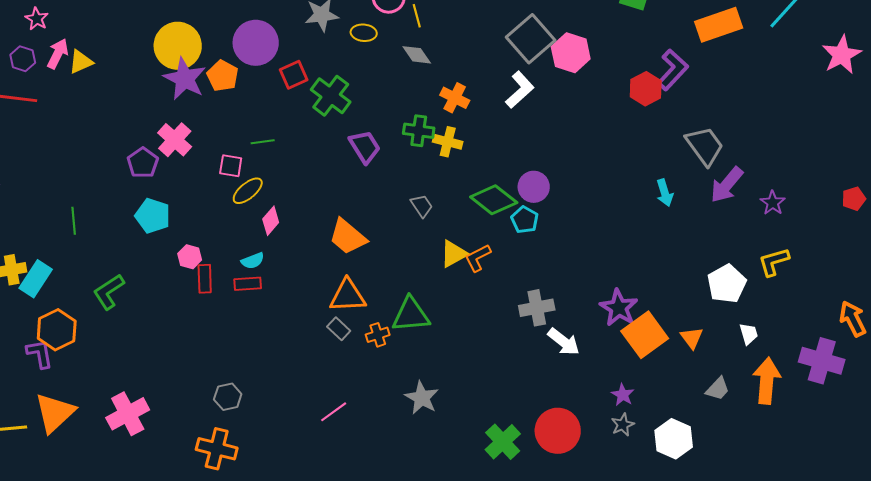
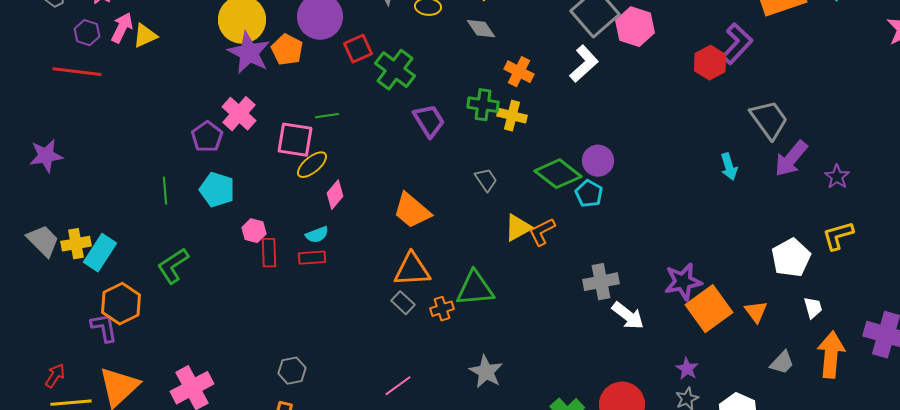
pink square: (231, 166) -> (295, 140), size x1.5
green line: (74, 221) -> (165, 191), moved
purple star: (619, 308) -> (683, 282), turned 30

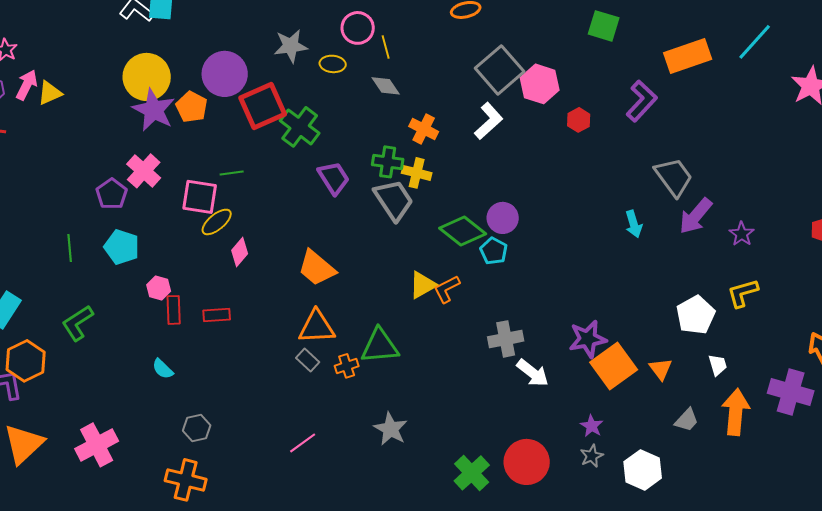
red square: (358, 49) -> (263, 106), size x1.6
red hexagon: (710, 63) -> (579, 120), moved, size x0.7
gray trapezoid: (486, 180) -> (394, 200), moved, size x1.8
cyan semicircle: (317, 235) -> (163, 369), moved, turned 65

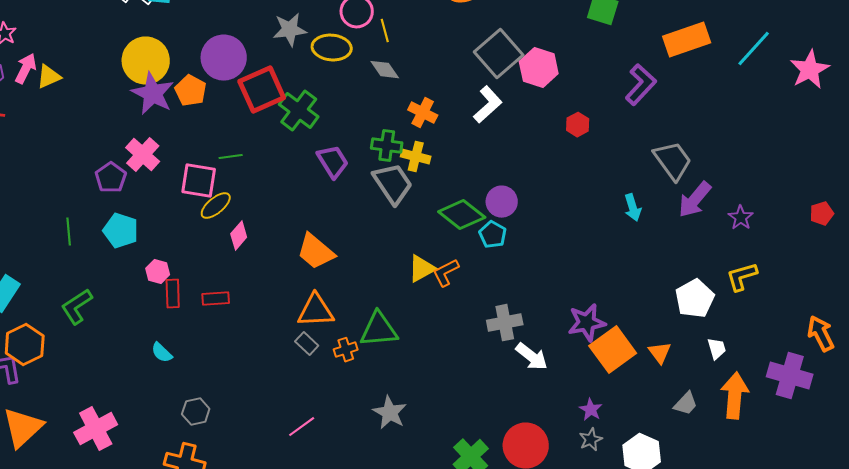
cyan line: (755, 42) -> (754, 49), moved
yellow ellipse: (333, 64) -> (332, 48), size x1.5
red hexagon: (579, 120) -> (578, 125), moved

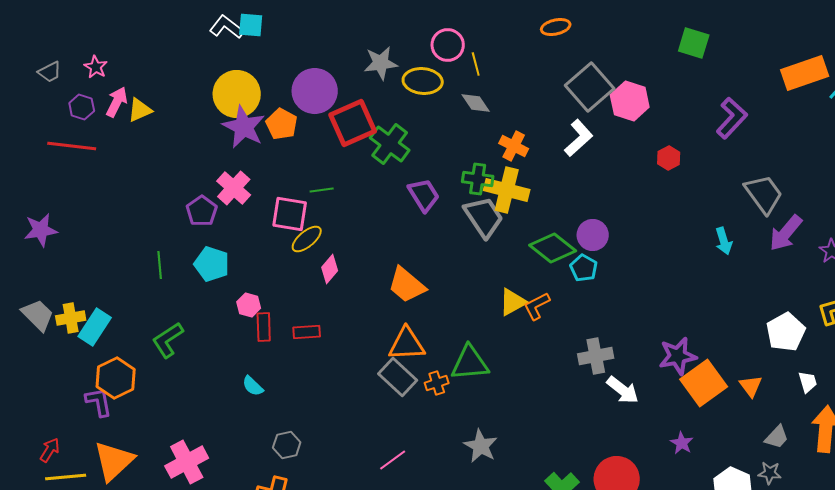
orange rectangle: (687, 40) -> (805, 73), moved
yellow cross: (416, 157) -> (507, 190), size x1.5
gray rectangle: (307, 344) -> (398, 377), size x1.6
gray star: (591, 440) -> (770, 473), moved, turned 30

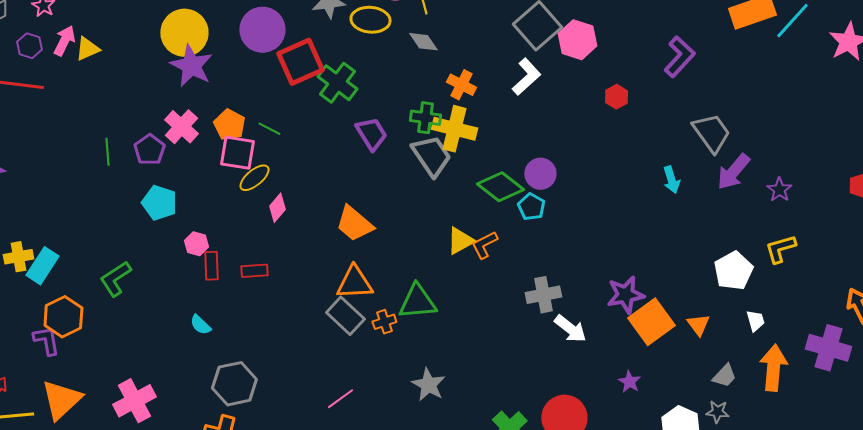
orange pentagon: (282, 124) -> (229, 125), moved
green line: (322, 190) -> (269, 129), turned 35
green line: (160, 265) -> (107, 152), moved
gray hexagon: (287, 445) -> (234, 384), size x1.6

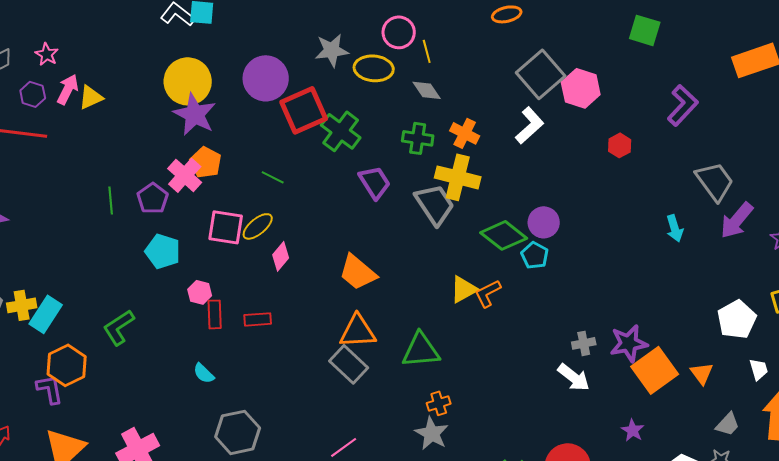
green cross: (425, 118) -> (418, 138), moved
orange pentagon: (229, 125) -> (206, 162), moved
pink square: (237, 153) -> (226, 227), moved
gray cross: (543, 295) -> (584, 343), moved, size x0.7
orange cross: (384, 322) -> (439, 403), moved

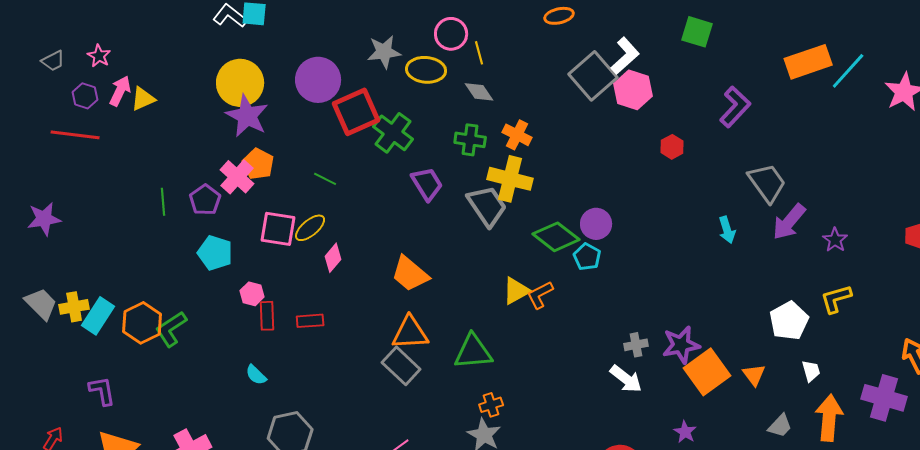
white L-shape: (530, 125) -> (625, 56), moved
orange hexagon: (67, 365) -> (142, 323), moved

